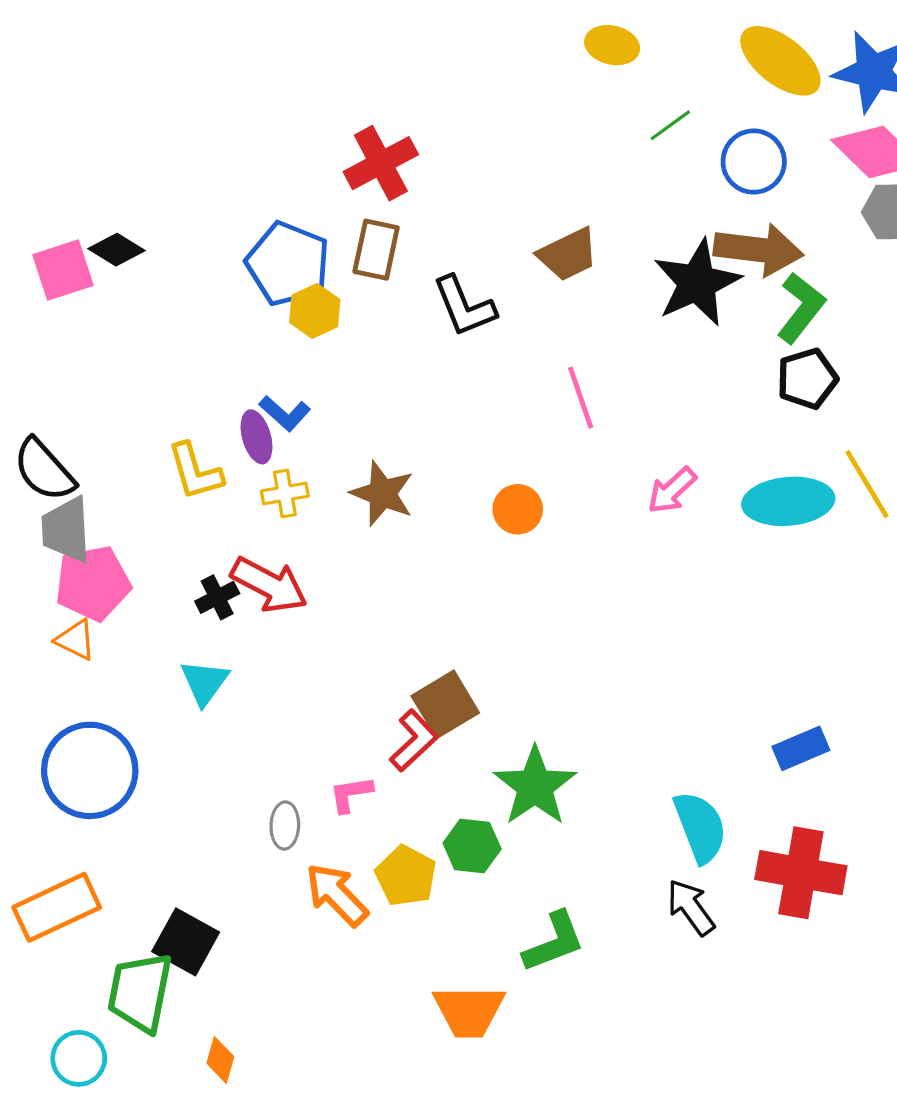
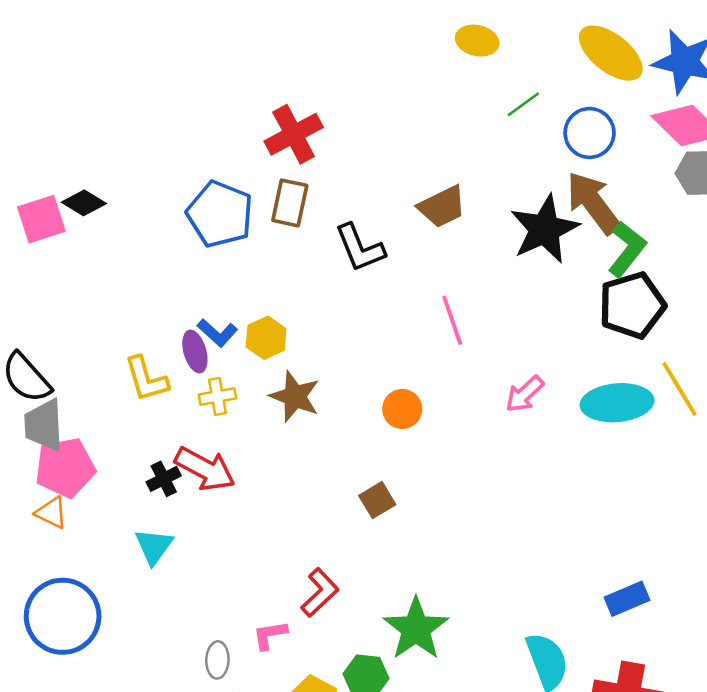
brown arrow: (758, 250) -> (593, 203), turned -134
yellow hexagon: (315, 311) -> (266, 338), moved
black pentagon: (807, 379) -> (632, 305), size x1.4
brown square: (445, 704) -> (377, 500), moved, size x0.7

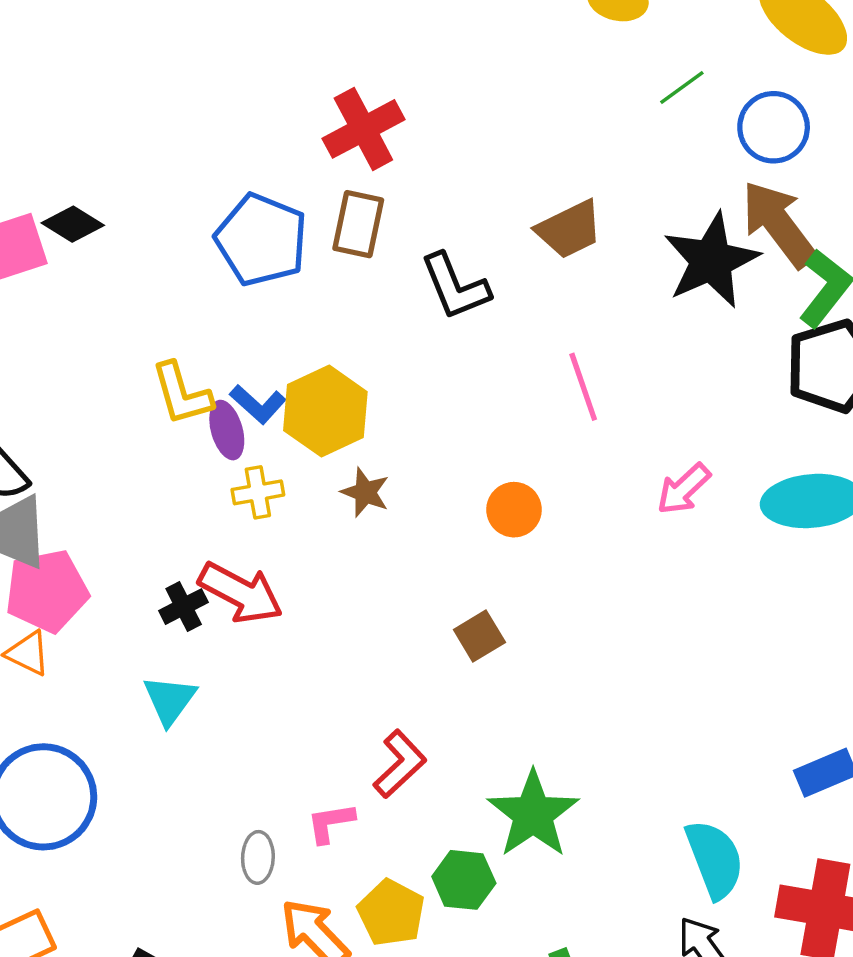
yellow hexagon: (266, 338) -> (325, 411), size x1.5
yellow L-shape: (146, 379) -> (182, 394), moved
brown star: (295, 396) -> (365, 492), size x0.7

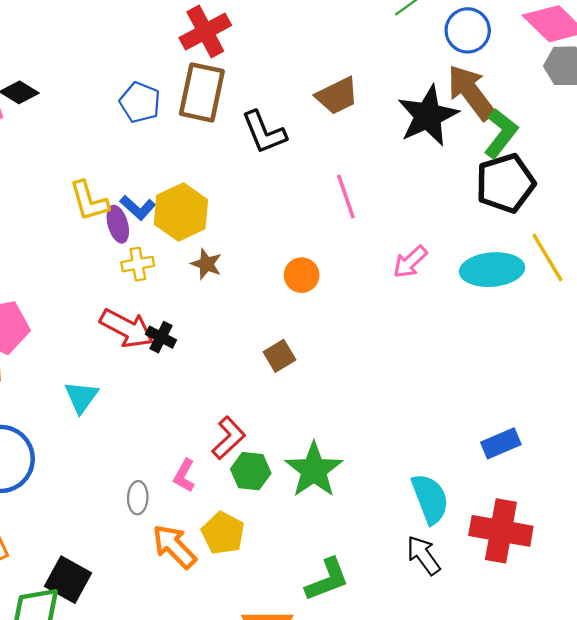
brown rectangle: (358, 224) -> (202, 92), size x1.4
blue pentagon: (261, 240) -> (140, 102), size x0.7
black cross: (184, 607) -> (161, 337), moved, turned -36
pink L-shape: (331, 823) -> (184, 476), turned -52
green hexagon: (464, 880) -> (251, 471), moved

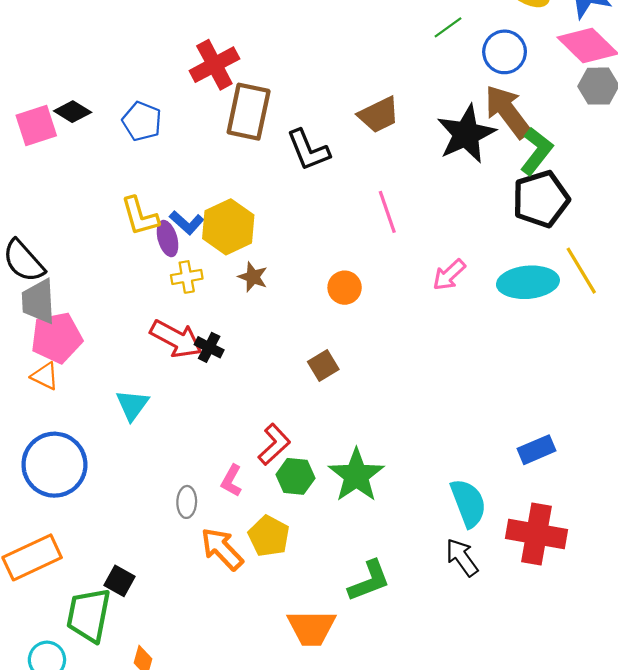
red cross: (205, 32) -> (214, 65), moved
blue pentagon: (140, 102) -> (142, 121), moved
black square: (68, 580) -> (120, 581), size x0.7

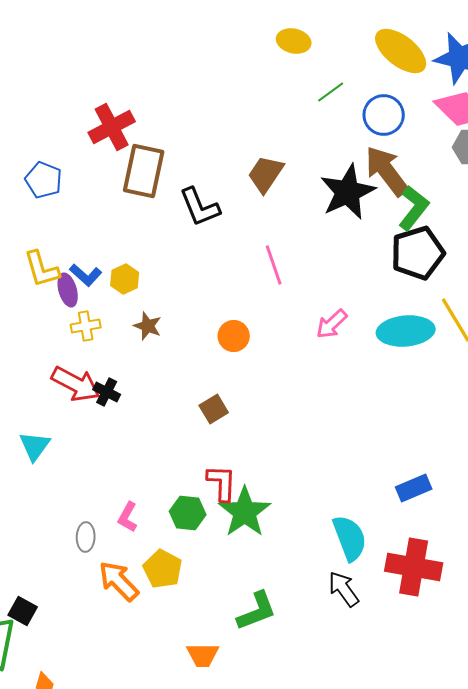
brown trapezoid: (379, 115) -> (266, 174), turned 150
yellow hexagon: (228, 227) -> (125, 279), size x0.6
red L-shape: (274, 444) -> (222, 483), moved, turned -45
orange trapezoid: (311, 628) -> (203, 655), size x0.7

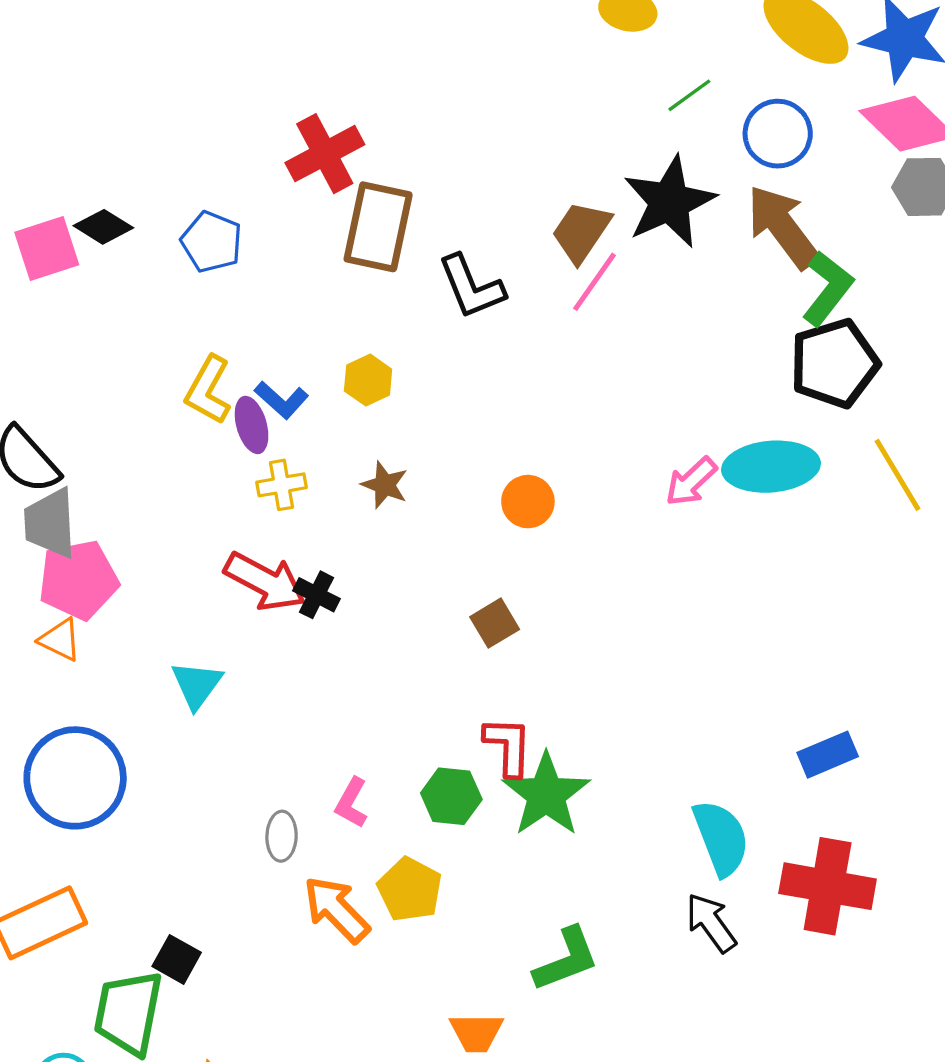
black star: (348, 192) -> (669, 202), moved
pink line: (274, 265) -> (595, 282), moved, turned 54
yellow L-shape: (42, 269) -> (208, 390), turned 45
yellow hexagon: (125, 279) -> (368, 380), moved
cyan ellipse: (406, 331) -> (771, 467), moved

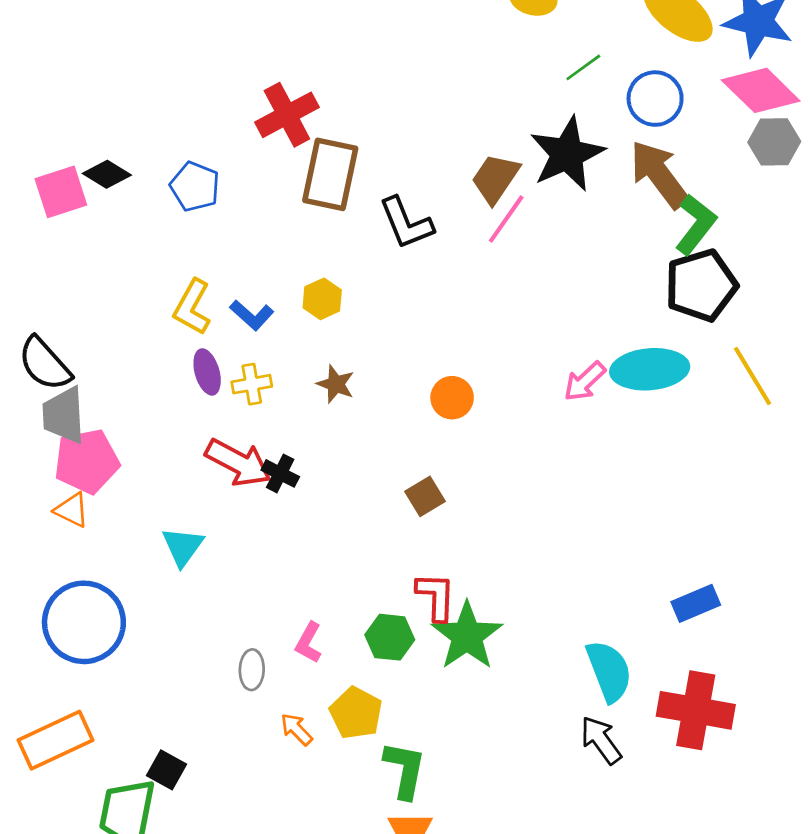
purple ellipse: (252, 425) -> (207, 372), moved
orange arrow: (336, 909) -> (296, 729), size x0.6
green L-shape: (566, 959) -> (405, 770), moved, turned -58

